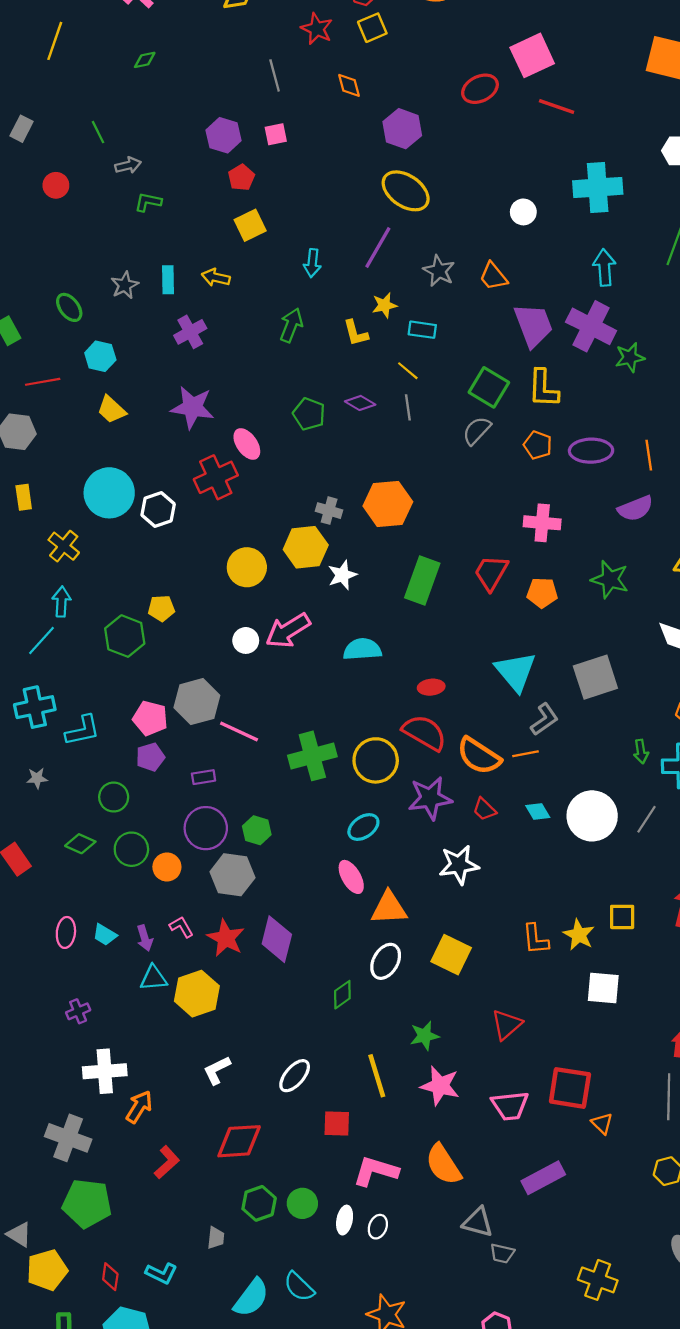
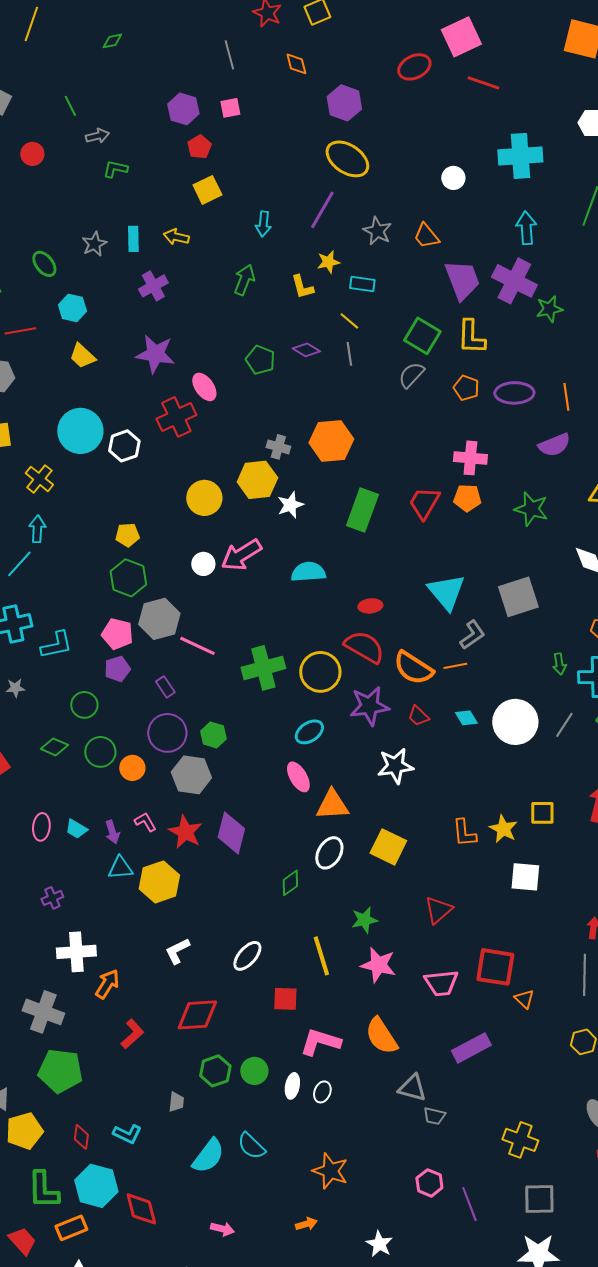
orange pentagon: (542, 593) -> (467, 498), moved
green hexagon: (125, 636) -> (128, 578), moved
purple rectangle: (204, 777) -> (165, 687), turned 65

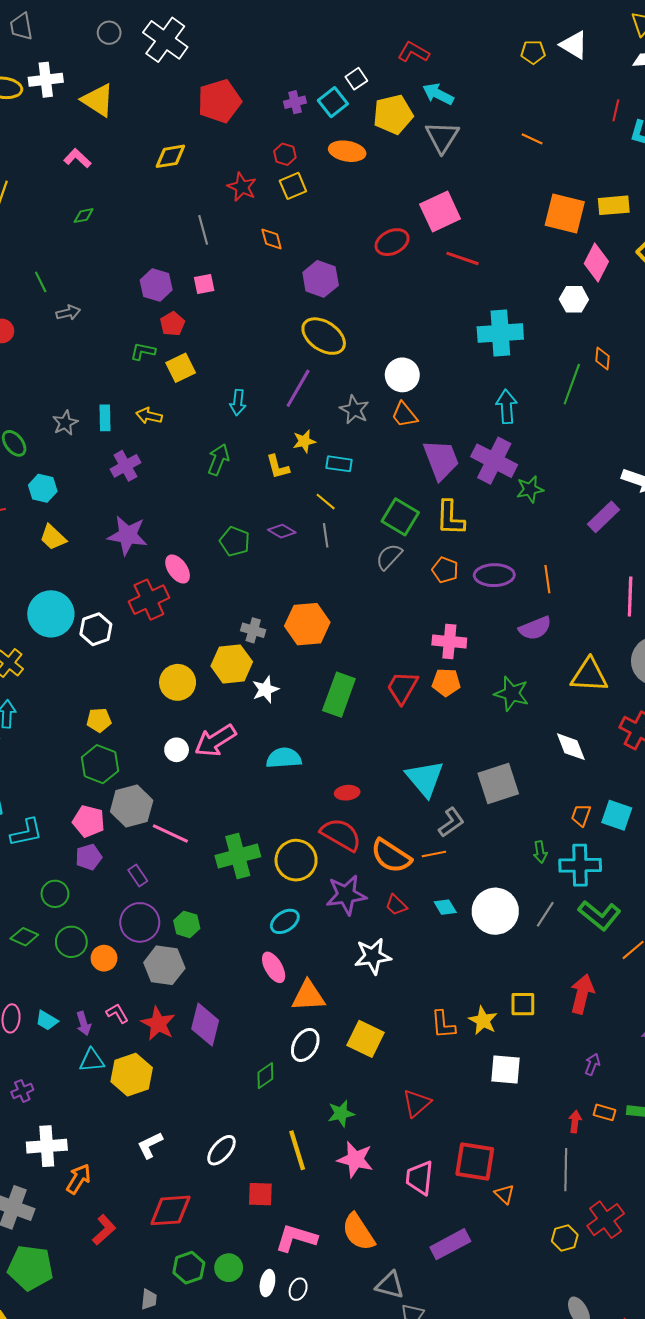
green L-shape: (115, 169) -> (143, 351), moved
white circle: (453, 178) -> (402, 375), moved, size x1.4
pink trapezoid: (441, 983) -> (420, 1178), turned 102

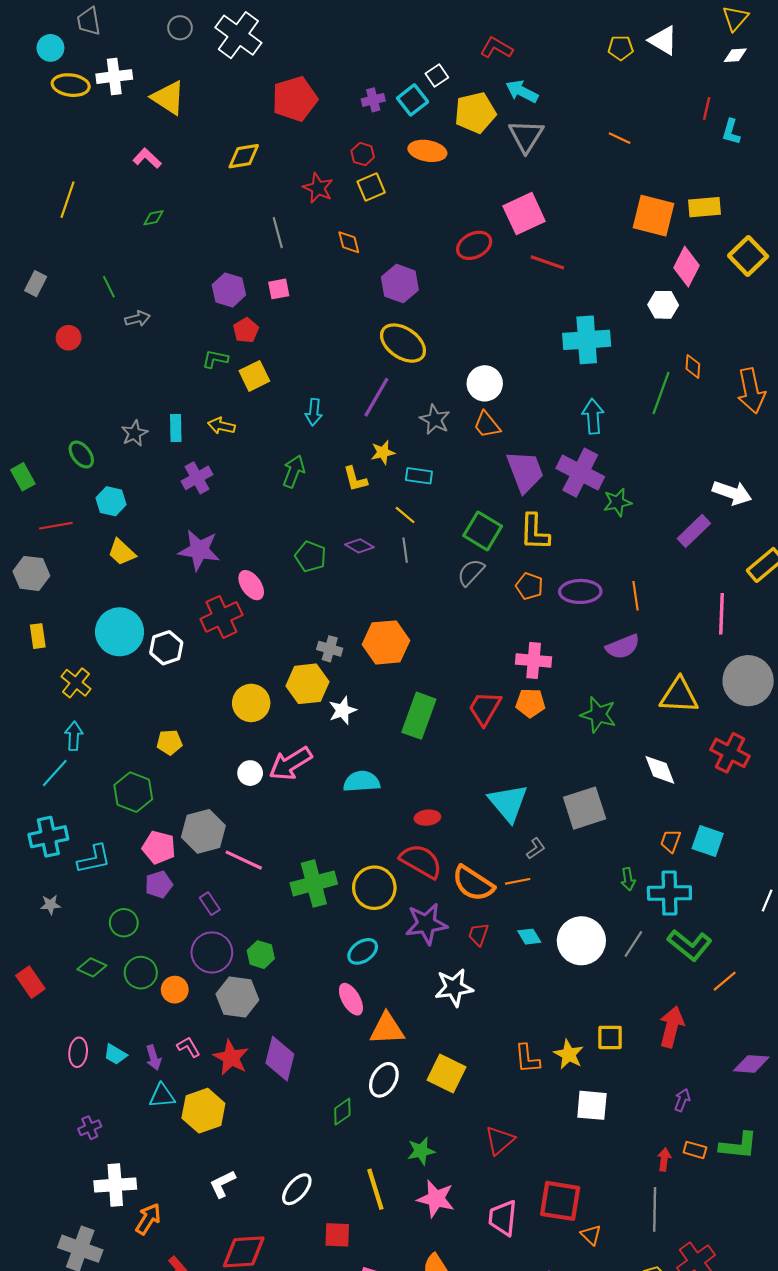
green hexagon: (100, 764) -> (133, 792), moved
gray L-shape: (451, 822) -> (536, 848), size x0.7
red trapezoid: (396, 905) -> (478, 934), turned 65

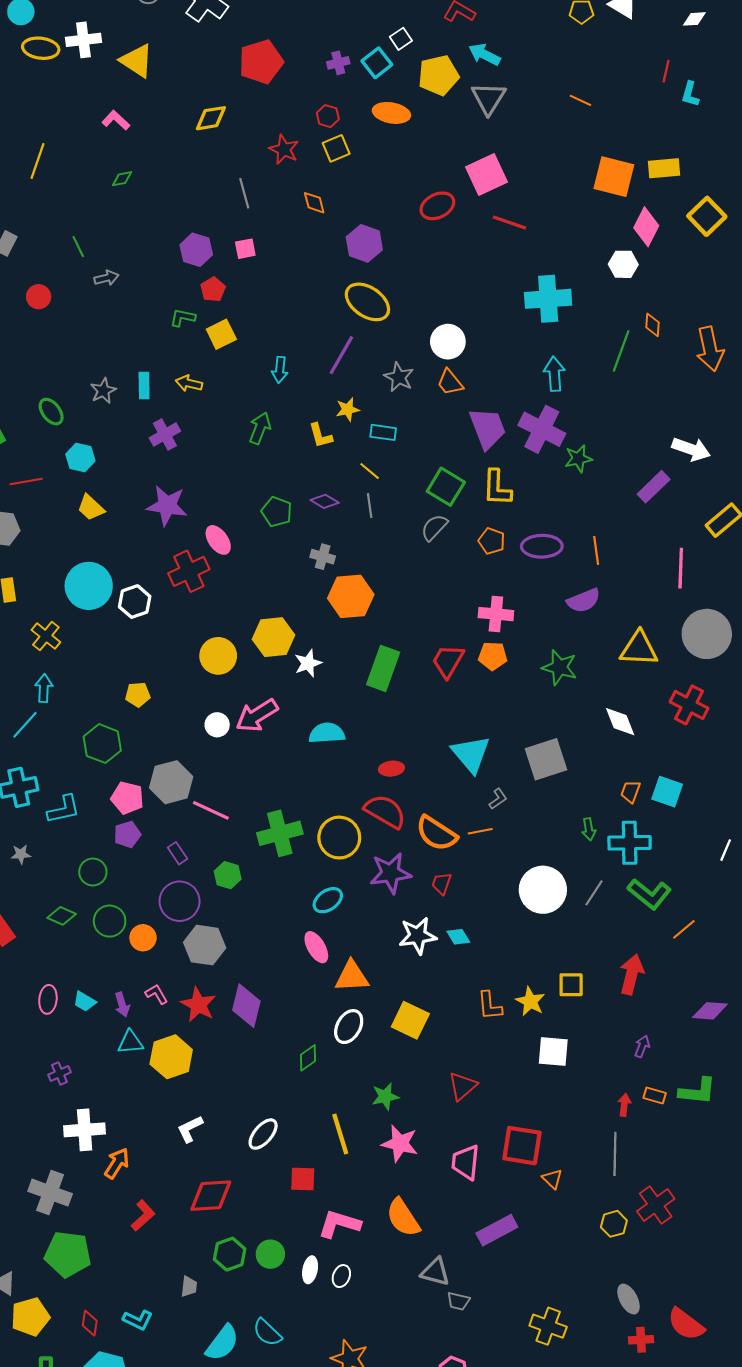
gray cross: (330, 649) -> (323, 557), moved
cyan diamond: (529, 937) -> (458, 937), moved
green hexagon: (261, 955) -> (228, 875), moved

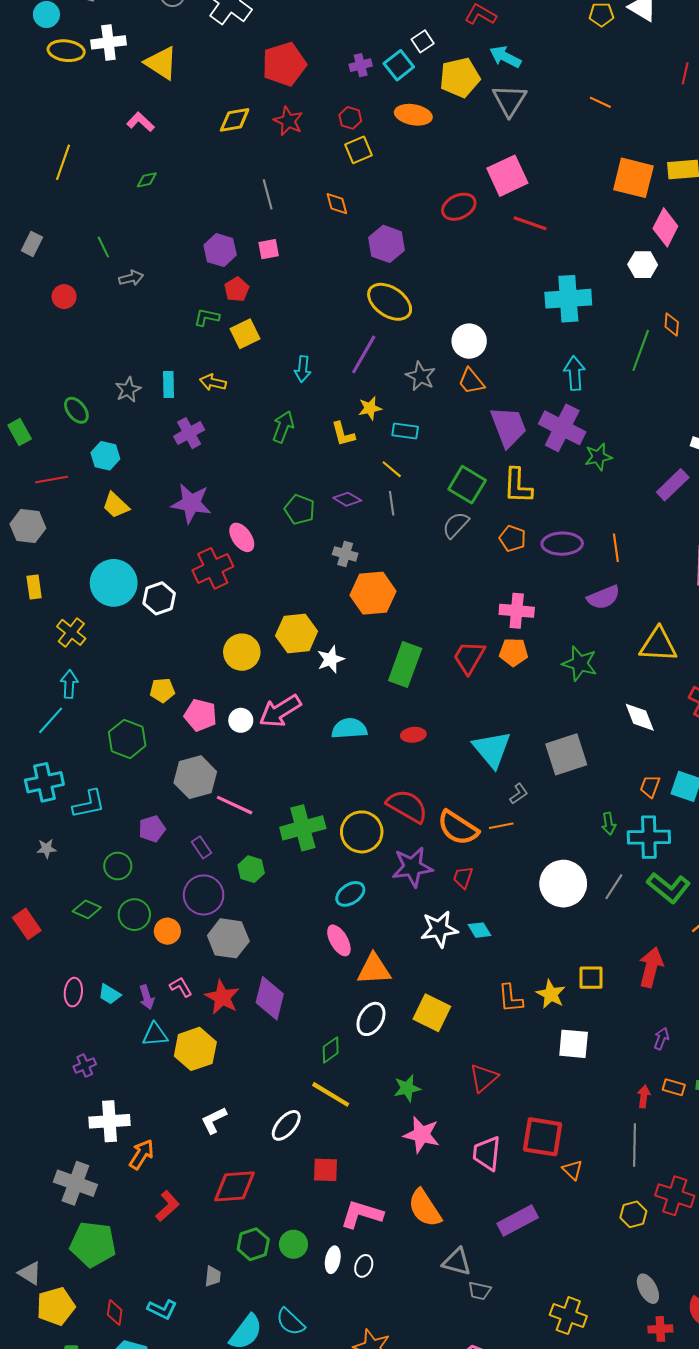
red star: (284, 149) -> (288, 121), moved
red ellipse: (391, 769) -> (413, 735), moved
pink pentagon: (127, 798) -> (200, 715), moved
yellow line: (340, 1134) -> (331, 1094), moved, turned -42
red cross: (656, 1205) -> (675, 1196), turned -36

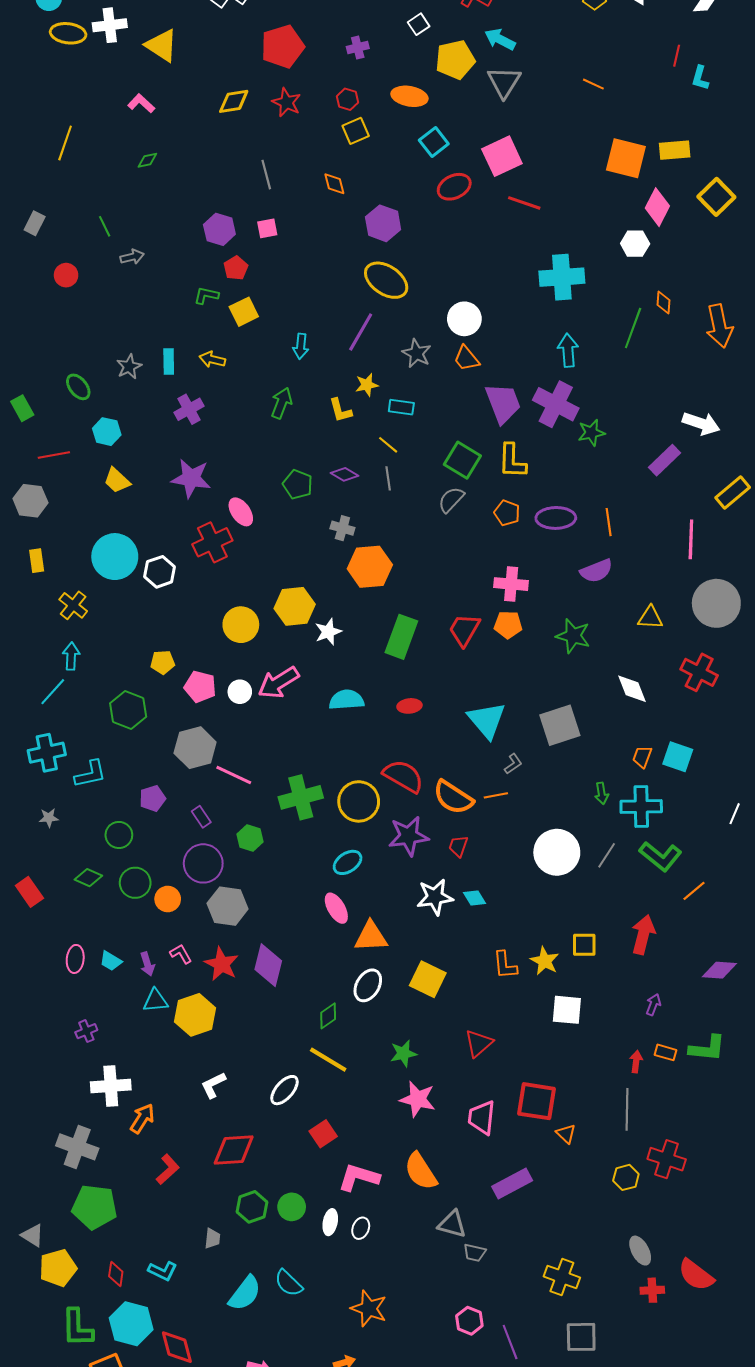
cyan square: (399, 65) -> (434, 142), moved
yellow triangle: (658, 645) -> (650, 618), size x0.7
red square: (325, 1170) -> (323, 1134), turned -36

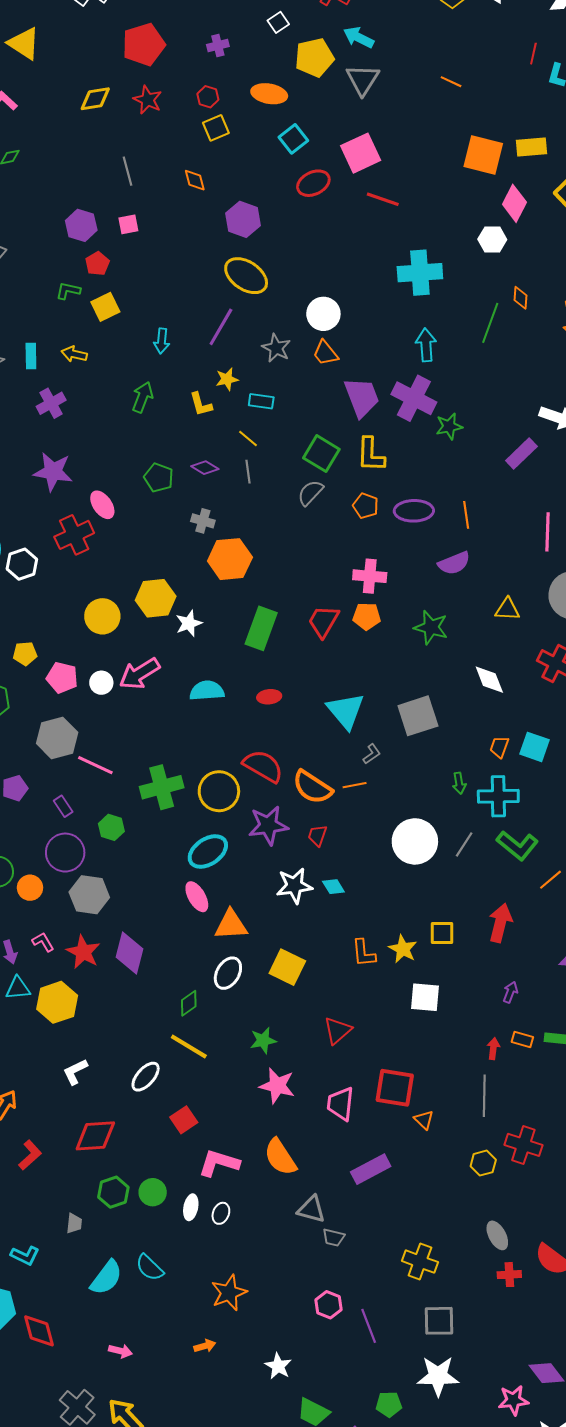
cyan ellipse: (348, 862) -> (208, 852), size x1.4
orange star: (369, 1308) -> (229, 1293), turned 30

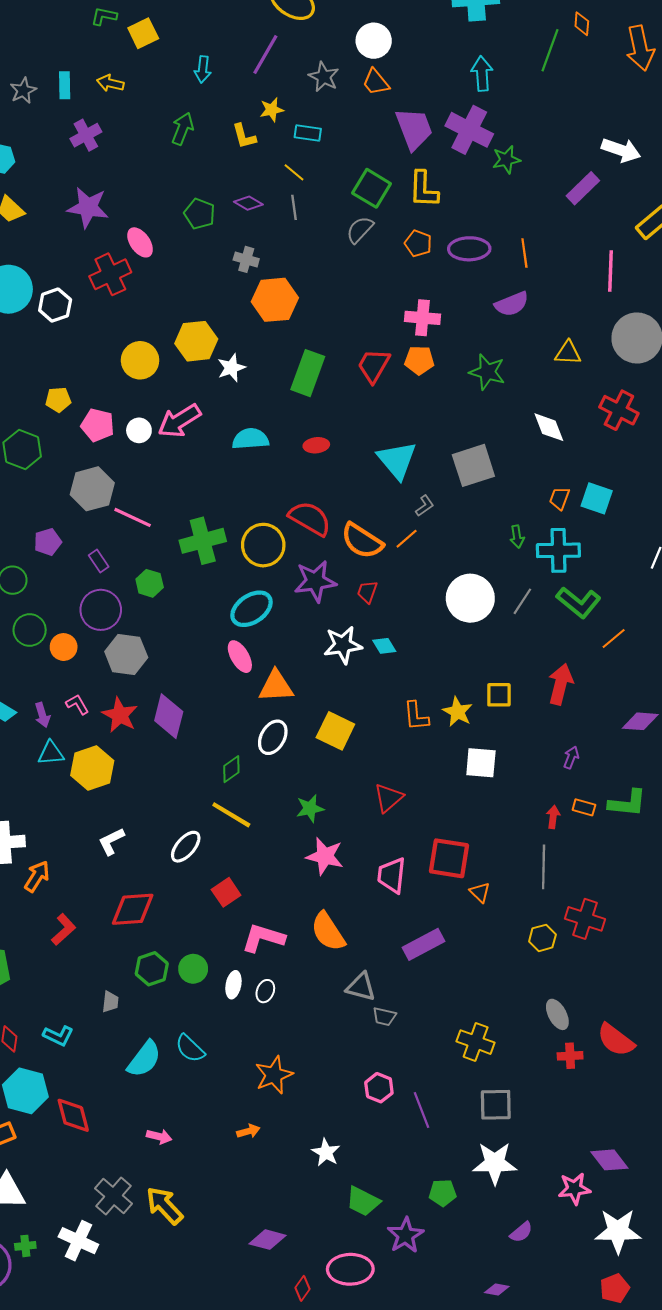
orange line: (355, 785) -> (407, 539), turned -30

